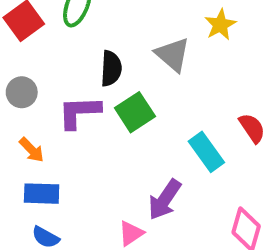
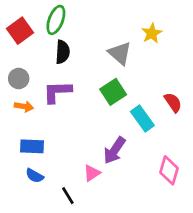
black semicircle: (111, 68) -> (63, 52), moved
green square: (135, 112) -> (113, 92), moved
orange arrow: (32, 150) -> (24, 106), moved, turned -36

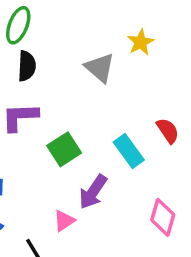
green square: (113, 92) -> (64, 149), moved

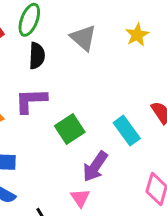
gray triangle: (100, 68) -> (83, 38), moved
pink triangle: (64, 221) -> (80, 198), moved, turned -30

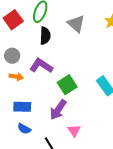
purple L-shape: (31, 101) -> (41, 66), turned 35
purple arrow: (95, 166) -> (58, 110), moved

